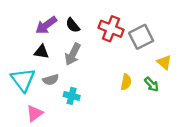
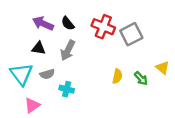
purple arrow: (46, 25) -> (43, 23), turned 60
yellow triangle: (164, 62) -> (163, 68), moved

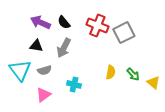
yellow triangle: (163, 68) -> (153, 82), moved
cyan cross: (67, 89) -> (74, 84), moved
pink triangle: (32, 105) -> (43, 95), moved

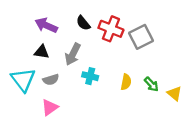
black semicircle: (64, 22) -> (83, 23), moved
cyan cross: (74, 84) -> (90, 76), moved

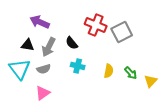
black semicircle: (83, 23) -> (72, 43), moved
black triangle: (42, 52) -> (28, 45), moved
gray arrow: (73, 54) -> (49, 47), moved
yellow triangle: (175, 94) -> (151, 81), turned 32

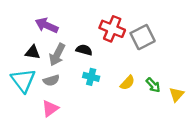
black semicircle: (72, 43) -> (84, 50), turned 144
yellow semicircle: (109, 71) -> (127, 83), turned 32

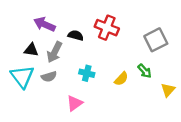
gray square: (143, 37) -> (156, 40), moved
black semicircle: (84, 50) -> (76, 35), moved
green arrow: (153, 85) -> (145, 71), moved
pink triangle: (50, 108) -> (75, 103), moved

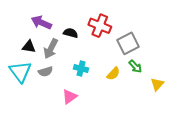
gray square: (156, 40) -> (128, 43), moved

